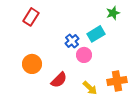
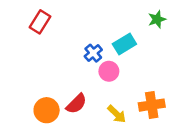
green star: (113, 13) -> (157, 19), moved
orange circle: (32, 64) -> (47, 110), moved

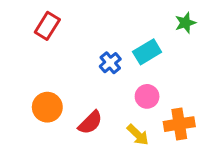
pink circle: (109, 71) -> (147, 96), moved
orange circle: (47, 110) -> (47, 107), moved

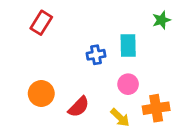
cyan rectangle: (147, 52) -> (128, 45), turned -60
blue cross: (110, 63) -> (96, 55), turned 30

